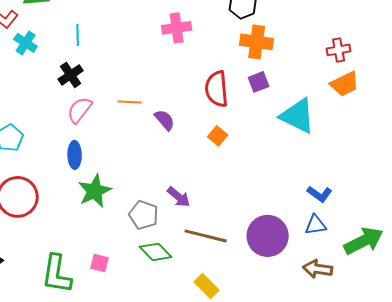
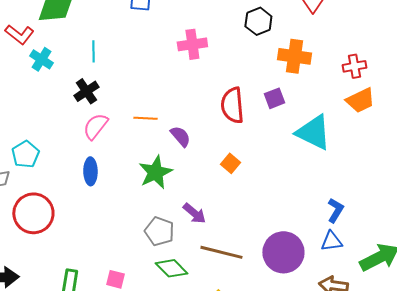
orange cross: (257, 42) -> (294, 56), moved
orange square: (218, 136) -> (230, 163), moved
green star: (95, 191) -> (155, 172), moved
blue L-shape: (320, 194) -> (335, 210), turned -95

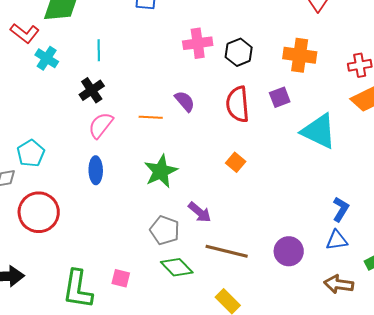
black hexagon: (258, 21) -> (239, 52), moved
purple semicircle: (180, 136) -> (185, 101), moved
purple circle: (283, 252) -> (289, 251), size x0.7

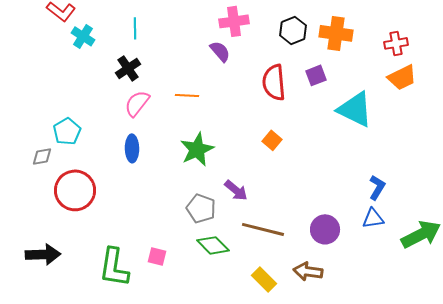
black hexagon: (239, 52) -> (293, 30), moved
purple semicircle: (185, 101) -> (220, 51), moved
brown arrow: (339, 284) -> (308, 271), moved

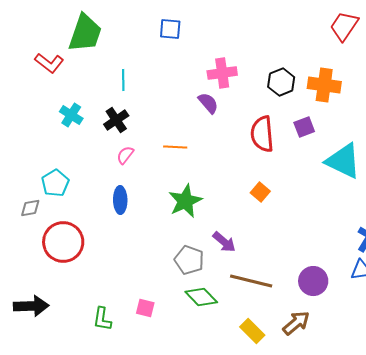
cyan cross: (83, 36) -> (71, 115), moved
pink semicircle: (137, 103) -> (125, 155), size x0.7
green L-shape: (114, 267) -> (102, 319), size x0.6
brown arrow: (308, 271) -> (296, 323), turned 132

